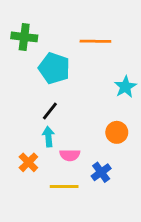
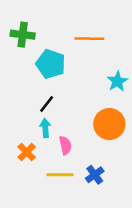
orange circle: (117, 132) -> (109, 124), size x1.5
pink semicircle: (70, 155) -> (65, 145), turned -102
blue cross: (101, 172) -> (95, 175), moved

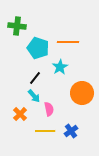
orange line: (89, 39) -> (68, 42), moved
cyan star: (117, 81) -> (60, 67), moved
cyan arrow: (45, 128) -> (34, 96), turned 144

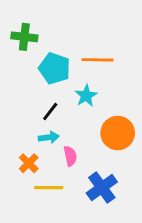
cyan arrow: (34, 96) -> (49, 137), turned -56
yellow line: (45, 131) -> (49, 188), moved
blue cross: (71, 131) -> (102, 188), size x1.5

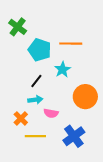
green cross: (24, 37) -> (18, 27), turned 30
pink semicircle: (70, 156) -> (51, 113), turned 112

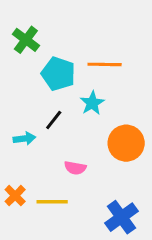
cyan arrow: (35, 100) -> (24, 139), moved
orange cross: (21, 118) -> (15, 196), moved
blue cross: (74, 136) -> (121, 217), moved

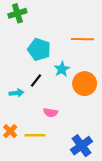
green cross: (26, 40) -> (17, 13), moved, turned 36
orange line: (105, 64) -> (83, 39), moved
orange circle: (126, 143) -> (85, 84), moved

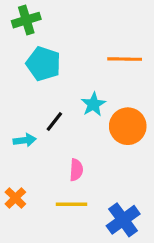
cyan pentagon: (39, 49) -> (43, 64), moved
pink semicircle: (50, 113) -> (76, 170), turned -96
yellow line: (35, 135) -> (72, 204), moved

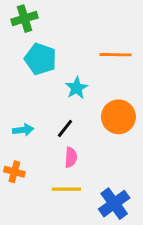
cyan star: (93, 104) -> (77, 88), moved
black line: (54, 122) -> (65, 128), moved
orange cross: (15, 198) -> (14, 172), moved, turned -30

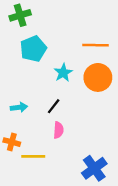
cyan pentagon: (40, 59) -> (33, 49), turned 30
orange circle: (118, 117) -> (98, 77), moved
yellow line: (66, 189) -> (33, 156), moved

